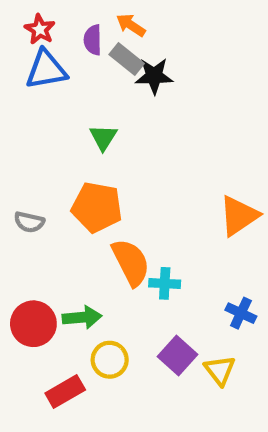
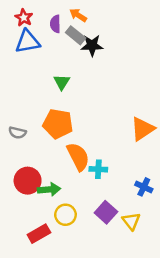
red circle: (33, 324) -> (28, 181), moved

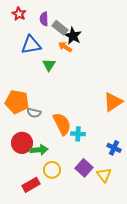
orange arrow: (78, 15) -> (65, 47), moved
blue triangle: (28, 42) -> (31, 45), moved
black star: (92, 45) -> (73, 36), turned 30
orange pentagon: (58, 124) -> (17, 102), moved
gray semicircle: (17, 133) -> (34, 113), moved

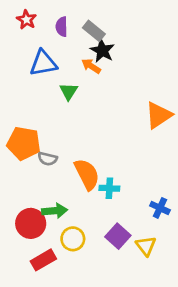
gray rectangle: (60, 28) -> (94, 31), moved
orange triangle: (113, 102) -> (159, 115), moved
red circle: (22, 143) -> (31, 223), moved

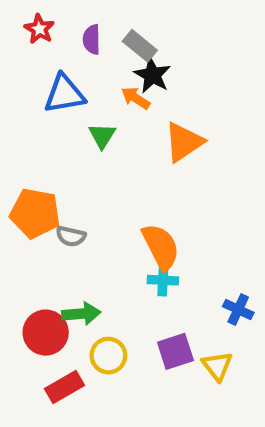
orange triangle: (159, 115) -> (184, 142), moved
orange semicircle: (87, 174) -> (161, 247), moved
purple square: (118, 236) -> (175, 351), turned 30

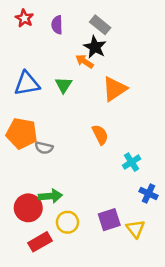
gray rectangle: (140, 46) -> (100, 25), moved
blue triangle: (64, 94) -> (27, 84), moved
orange semicircle: (161, 247) -> (100, 135), moved, size x0.7
cyan cross: (163, 280) -> (132, 162), moved, turned -36

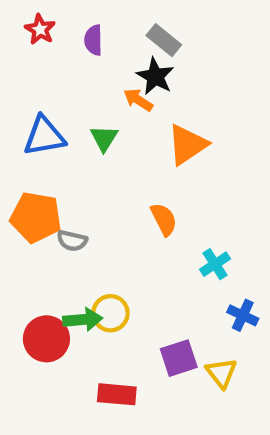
yellow circle: (67, 222) -> (110, 313), moved
red rectangle: (40, 242) -> (117, 394), moved, turned 35

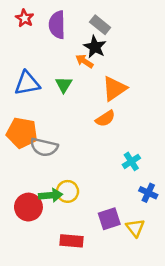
purple semicircle: (93, 40) -> (57, 25), size x1.5
orange semicircle: (164, 219) -> (105, 118), moved, turned 84
gray semicircle: (72, 241) -> (44, 147), size x1.5

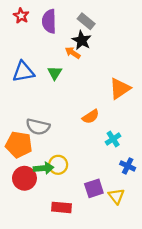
orange triangle: (114, 89) -> (120, 89), moved
orange semicircle: (105, 118) -> (91, 117), moved
orange pentagon: (22, 133) -> (19, 145), moved

